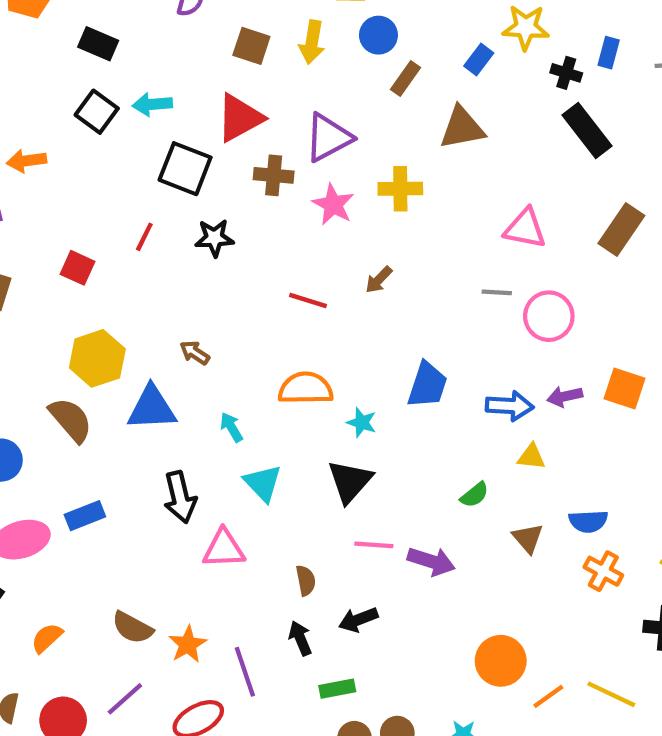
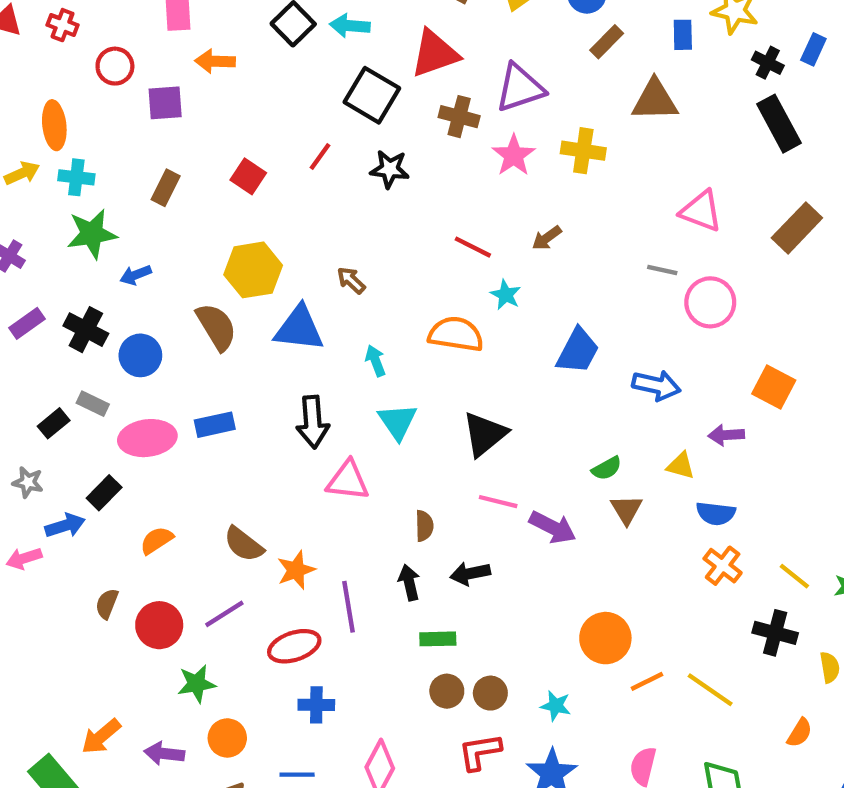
blue rectangle: (479, 59) -> (683, 35), turned -48
purple arrow: (565, 396) -> (726, 435), moved
cyan star: (362, 422) -> (506, 295), moved
yellow triangle: (531, 457) -> (681, 466), moved
brown triangle: (528, 538) -> (626, 510), moved

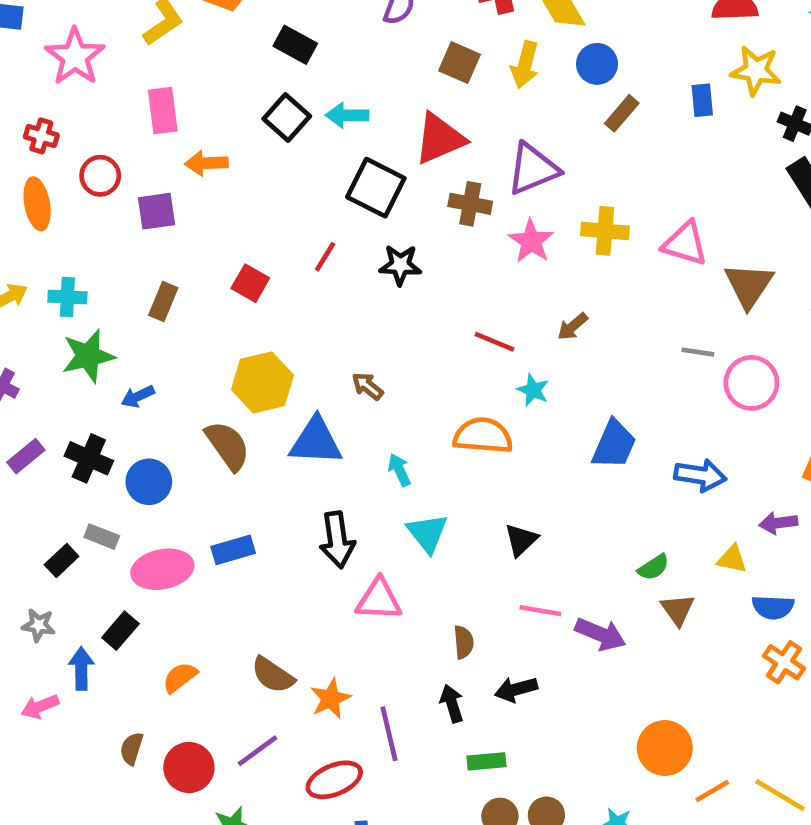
brown triangle: (655, 100) -> (749, 285), moved, turned -51
orange ellipse: (54, 125) -> (37, 204), moved
pink triangle: (701, 211) -> (685, 244), moved
black triangle: (485, 434) -> (521, 540), size x0.7
blue arrow: (65, 526) -> (81, 668), turned -69

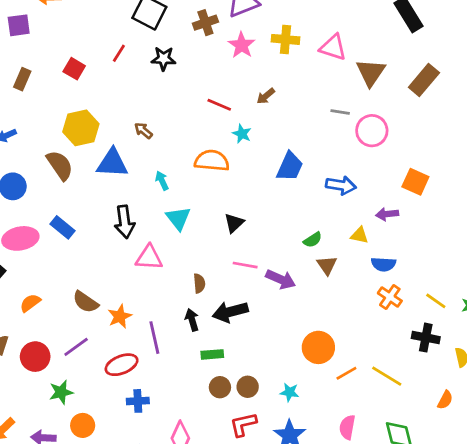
brown cross: (470, 204) -> (205, 23), turned -30
blue rectangle: (233, 550) -> (63, 227), turned 55
black arrow: (516, 689) -> (230, 312), size x1.4

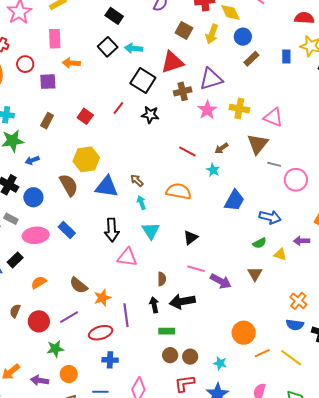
brown triangle: (371, 73) -> (258, 144), moved
brown arrow: (143, 131) -> (137, 180), moved
cyan star: (242, 134) -> (213, 170), moved
green semicircle: (313, 240) -> (260, 243), moved
blue semicircle: (384, 264) -> (295, 325), moved

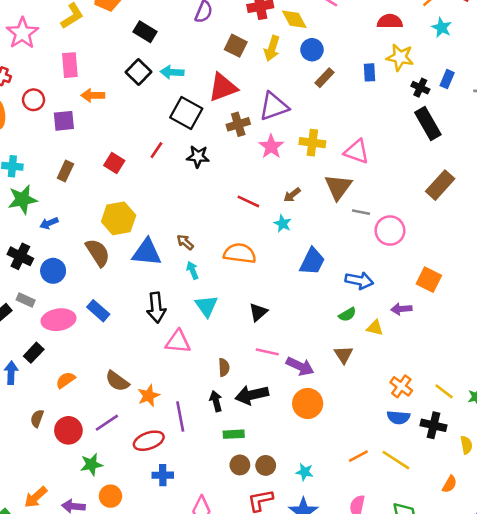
orange circle: (244, 333) -> (308, 403), moved

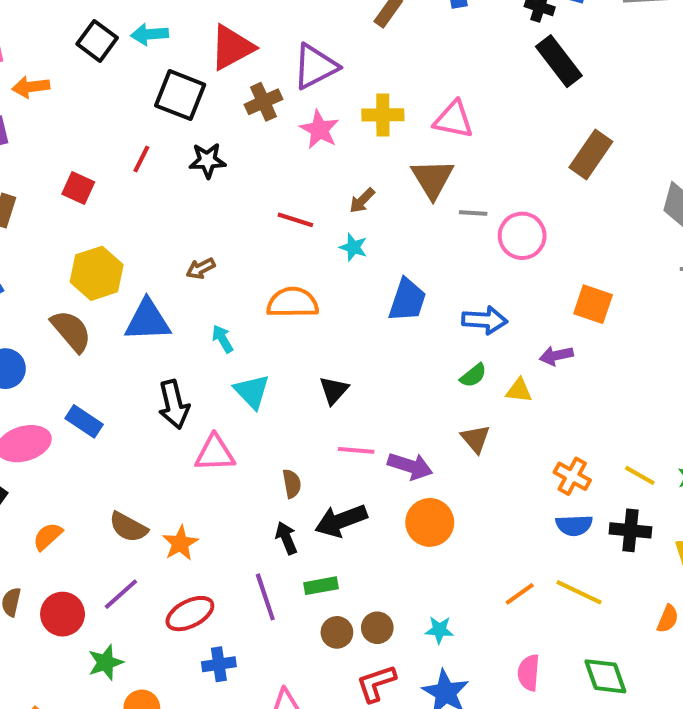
brown arrow: (185, 242) -> (201, 268), moved, turned -60
purple line: (180, 417) -> (265, 597), moved

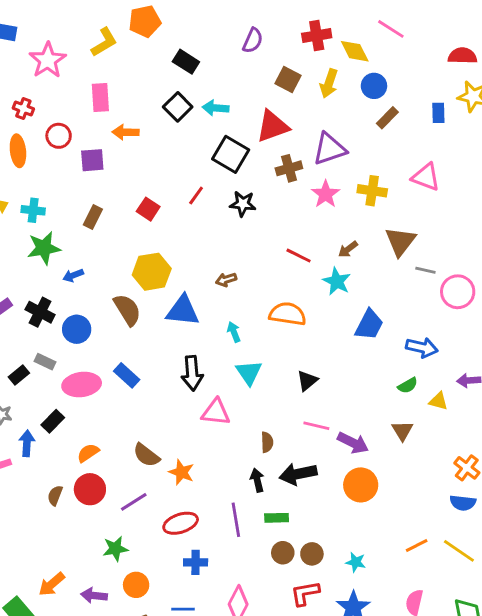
pink triangle: (454, 120) -> (426, 177), moved
cyan star: (353, 247) -> (337, 281), size x1.4
orange star: (180, 543) -> (181, 472), turned -30
red circle: (63, 614) -> (90, 489), moved

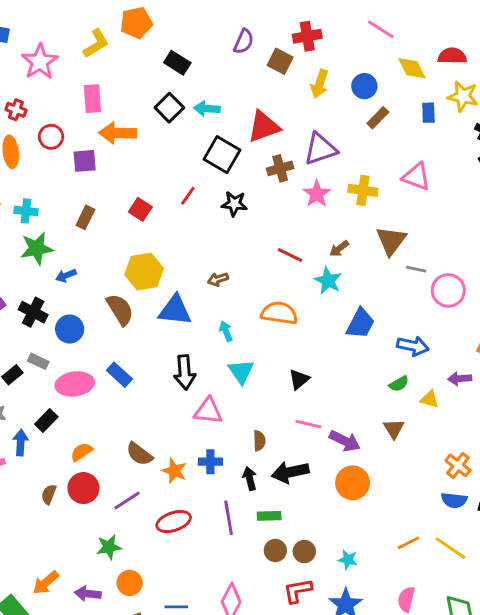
yellow diamond: (355, 51) -> (412, 68), moved
brown square: (288, 80) -> (280, 61), moved
orange arrow: (126, 132) -> (118, 133), size x1.4
blue cross: (196, 562) -> (210, 462), moved

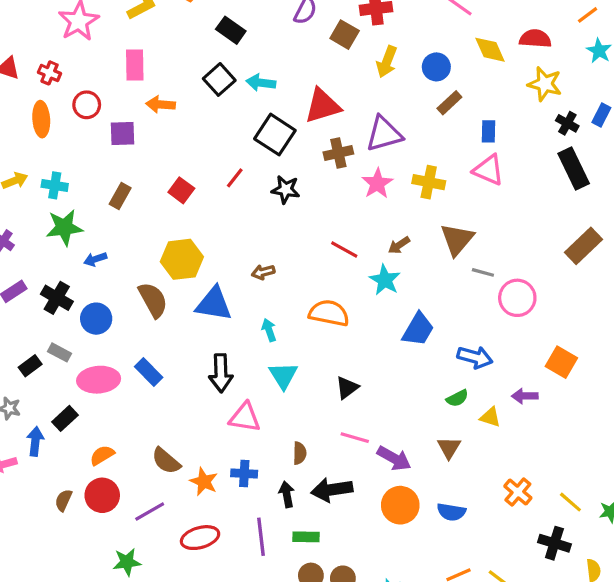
blue rectangle: (428, 113) -> (488, 131), moved
orange arrow: (118, 133) -> (161, 104), size x0.7
blue semicircle: (454, 500) -> (451, 512), moved

